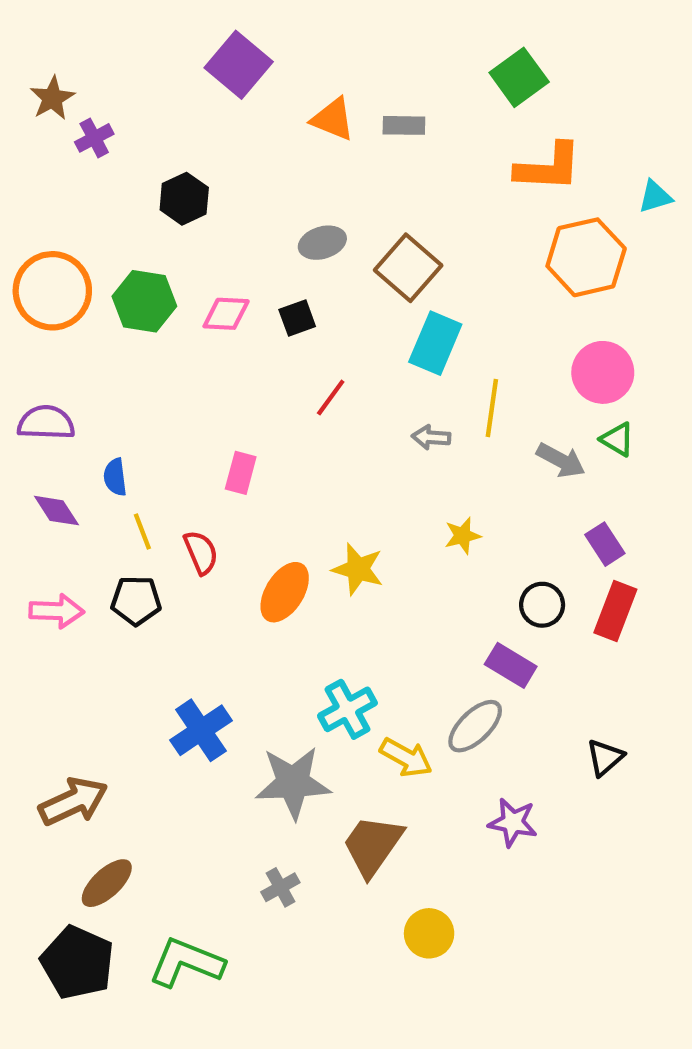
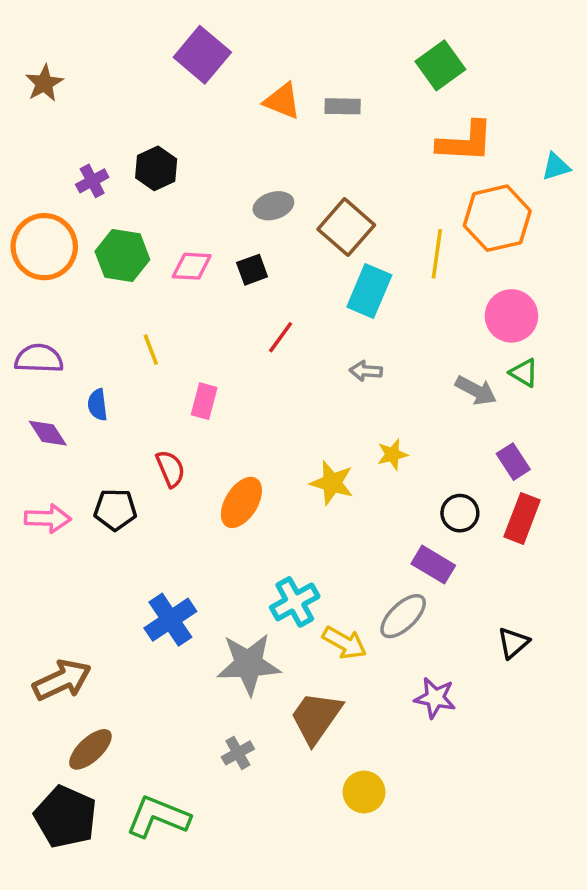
purple cross: (94, 138) -> (92, 181), moved
yellow line: (492, 408) -> (437, 254), moved
yellow line: (142, 531) -> (151, 350), moved
yellow star: (358, 569) -> (332, 483), moved

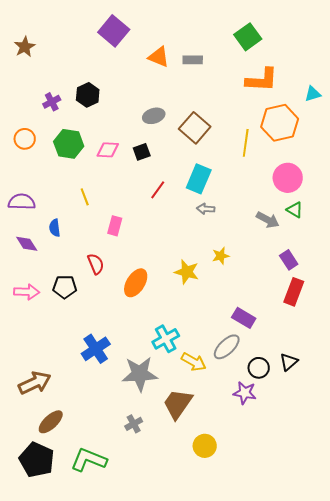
orange circle: (44, 247) -> (25, 139), size x0.6
cyan rectangle: (369, 291) -> (199, 179), moved
black circle: (460, 513) -> (259, 368), moved

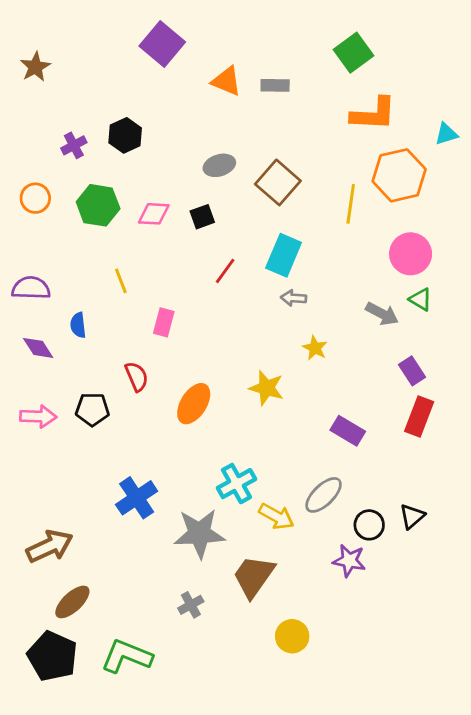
yellow star: (221, 256) -> (315, 348), moved, turned -30
purple rectangle: (244, 318) -> (348, 431), moved

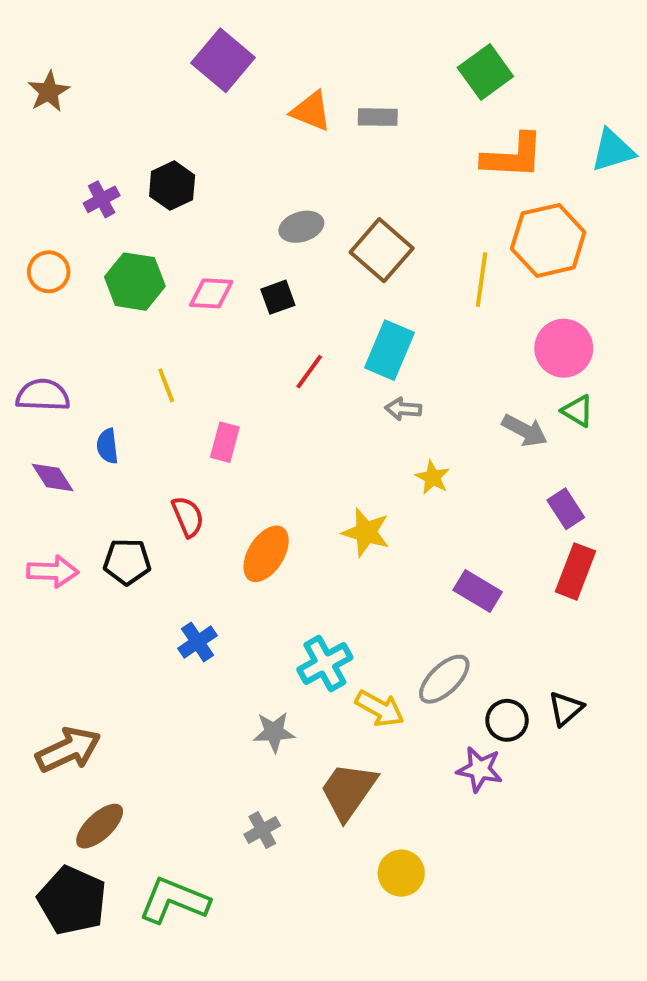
cyan triangle: (446, 134) -> (613, 150), moved, size x1.4
blue cross: (137, 498) -> (198, 642), moved, size x0.7
gray star: (199, 533) -> (274, 732), size x0.6

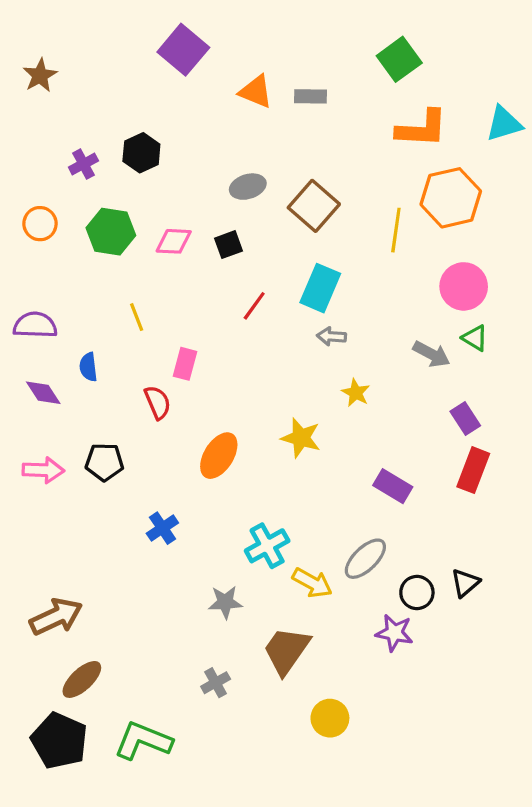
red semicircle: (188, 517) -> (158, 402), moved

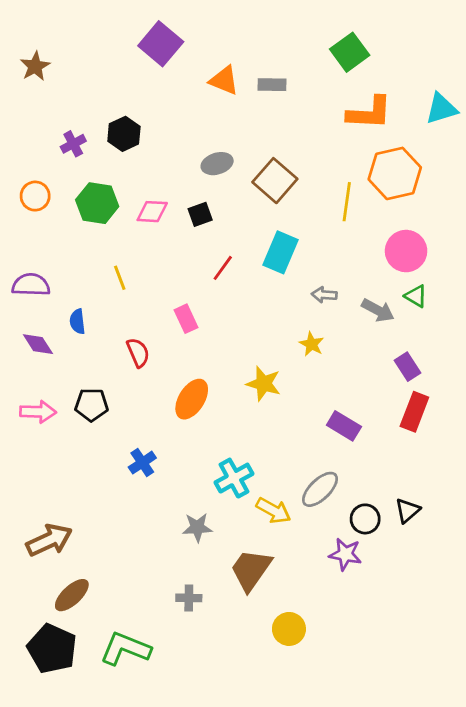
gray arrow: (332, 336) -> (324, 295), moved
pink rectangle: (185, 364) -> (186, 319), moved, turned -40
gray cross: (216, 683) -> (189, 598), turned 30

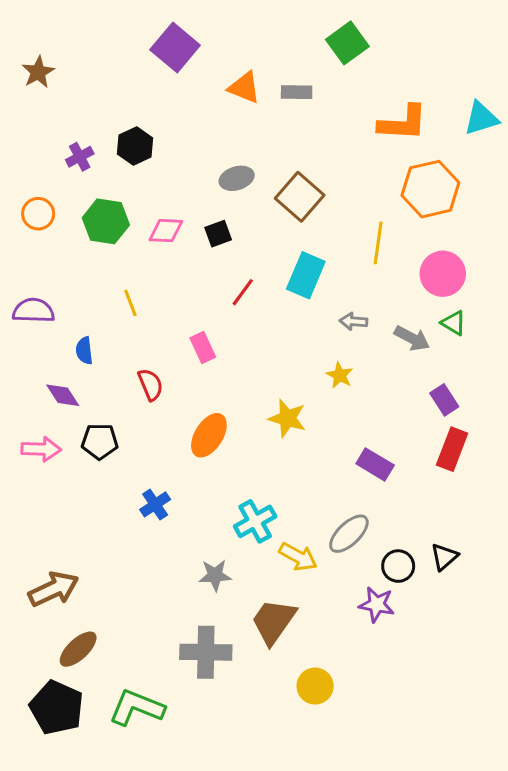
green square: (350, 52) -> (347, 43), moved
yellow line: (347, 202) -> (378, 243), moved
purple diamond: (38, 344) -> (63, 395), moved
gray cross: (189, 598) -> (206, 652), size x1.8

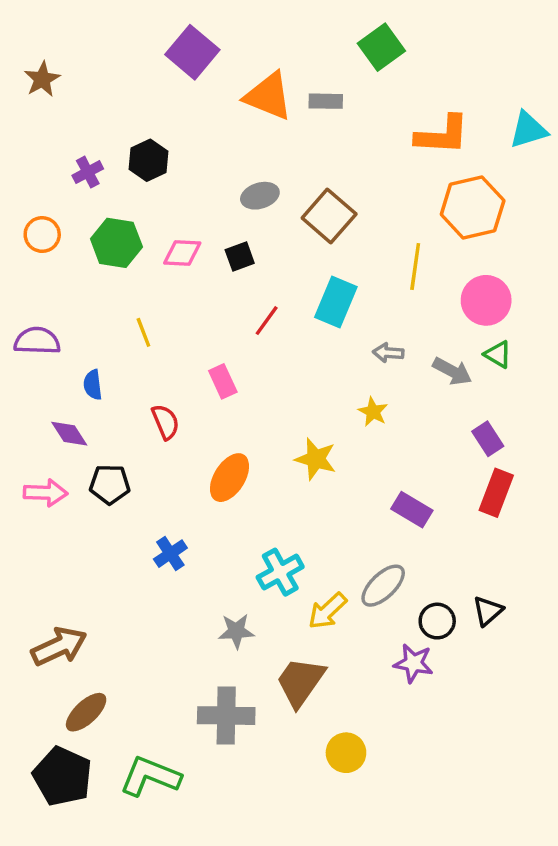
orange triangle: (244, 88) -> (268, 96), size x1.4
yellow arrow: (298, 557) -> (327, 611), turned 108

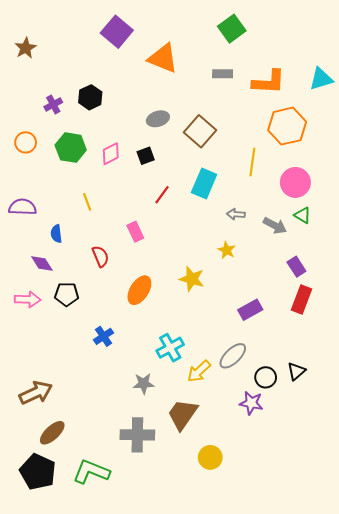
gray rectangle: (326, 101) -> (223, 74), moved
pink diamond: (182, 253) -> (111, 154), turned -30
purple rectangle: (412, 510) -> (250, 310), turned -60

